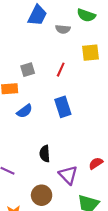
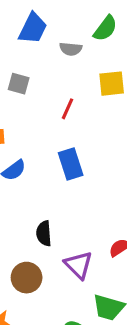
green semicircle: (86, 15) -> (105, 28), turned -72
gray square: (28, 70) -> (19, 84), moved, turned 32
brown circle: (42, 195) -> (27, 278), moved

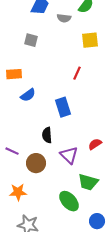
red line: (68, 109) -> (77, 73), moved
blue rectangle: (71, 164) -> (63, 107), moved

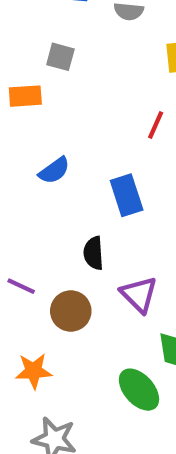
orange rectangle: (14, 74) -> (25, 96), moved

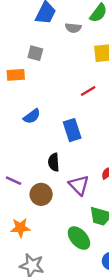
red line: (156, 125) -> (88, 91), turned 35

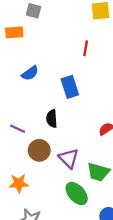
red line: (88, 91) -> (86, 48), turned -49
purple line: (13, 181) -> (18, 129), moved
purple triangle: (79, 185) -> (69, 158), moved

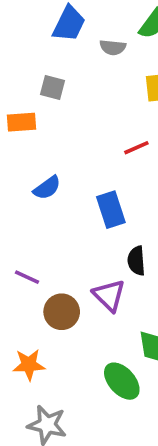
red line: (86, 48) -> (136, 148), turned 56
black semicircle: (52, 119) -> (136, 261), moved
purple triangle: (69, 158) -> (109, 295), moved

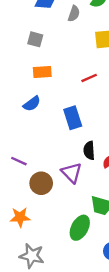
gray semicircle: (113, 47) -> (74, 14), turned -77
orange rectangle: (22, 122) -> (42, 72), moved
green ellipse: (122, 381) -> (80, 228), turned 70

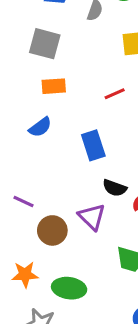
gray square: (35, 39) -> (45, 44), size x1.5
black semicircle: (89, 150) -> (115, 188), turned -66
green ellipse: (80, 228) -> (69, 288), moved, turned 70

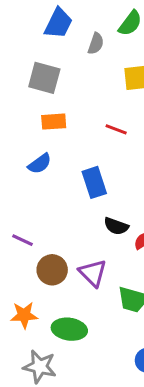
red line: (115, 94) -> (116, 129), turned 45
purple triangle: (92, 217) -> (93, 273), moved

